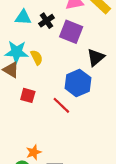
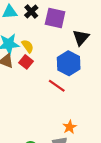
red square: (28, 95) -> (26, 62), moved, turned 32
orange star: (34, 152) -> (70, 127), moved

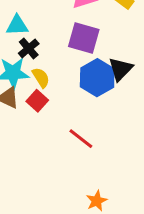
black cross: (31, 12) -> (29, 48), moved
blue hexagon: (69, 63) -> (97, 78), moved

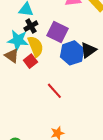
purple square: (84, 38) -> (58, 32), moved
yellow semicircle: (41, 78) -> (35, 46), size x1.5

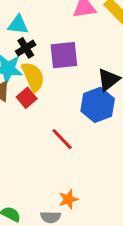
purple square: (58, 32) -> (64, 55), turned -30
blue hexagon: (72, 53) -> (98, 105), moved

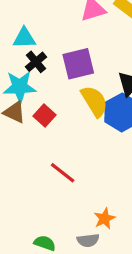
yellow semicircle: (33, 77) -> (94, 101), moved
red line: (62, 139) -> (63, 173), moved

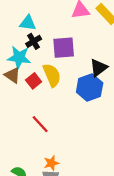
yellow semicircle: (94, 101) -> (52, 75), moved
orange star: (105, 218) -> (51, 163), moved

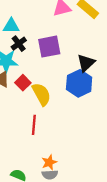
yellow semicircle: (52, 75) -> (41, 94), moved
red line: (40, 124) -> (34, 125), turned 54

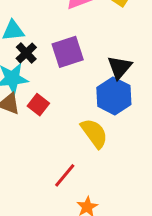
yellow semicircle: (41, 94) -> (94, 133), moved
red line: (34, 125) -> (65, 175), moved, turned 42

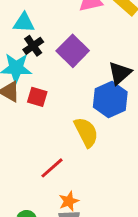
purple square: (68, 52) -> (73, 51), turned -36
red square: (38, 105) -> (37, 97), turned -30

